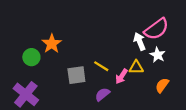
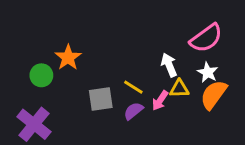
white arrow: (140, 41) -> (169, 65), moved
orange semicircle: (162, 85) -> (214, 95), moved, size x1.5
purple semicircle: (102, 94) -> (133, 111), moved

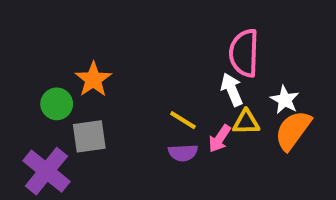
pink semicircle: (206, 38) -> (244, 53), moved, turned 128
gray square: (101, 99) -> (89, 136), moved
purple semicircle: (133, 111) -> (183, 153), turned -144

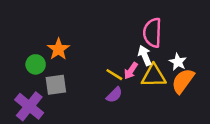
yellow triangle: (246, 122) -> (154, 76), size x1.5
pink arrow: (220, 138) -> (131, 71), moved
purple semicircle: (183, 153) -> (114, 95), turned -42

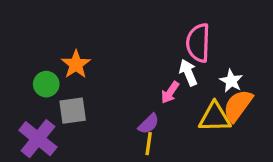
yellow line: (114, 75) -> (149, 144), moved, turned 66
yellow triangle: (154, 76) -> (215, 117), moved

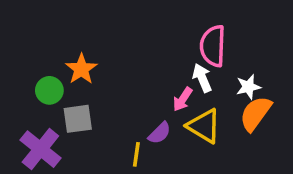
white star: (231, 81) -> (248, 87), turned 30
yellow triangle: (215, 117) -> (204, 126), moved, turned 32
yellow line: (149, 144) -> (136, 154), moved

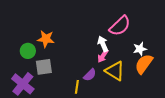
pink semicircle: (213, 46) -> (120, 26), turned -135
orange star: (81, 69) -> (46, 39), turned -30
white arrow: (202, 78) -> (103, 44), moved

